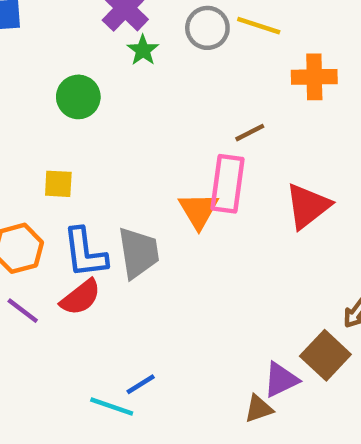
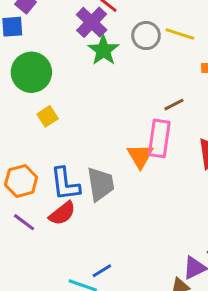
green star: (143, 50) -> (103, 50), size x1.5
green circle: (78, 97) -> (31, 72), moved, size x1.4
yellow square: (58, 184) -> (48, 116), moved, turned -36

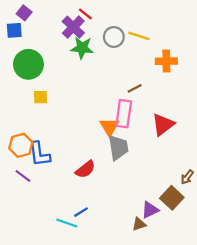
green star: (103, 50) -> (82, 48), turned -30
yellow square: (48, 116) -> (40, 97), turned 32
blue L-shape: (65, 184) -> (39, 154), moved
gray trapezoid: (100, 184) -> (118, 147), moved
red semicircle: (62, 213) -> (85, 169), moved

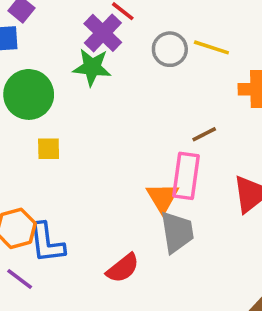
green star: (82, 48) -> (92, 67), moved

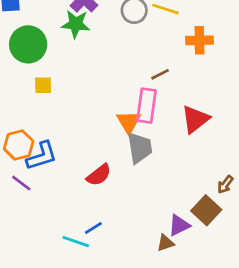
blue L-shape: (47, 243) -> (42, 156), turned -100

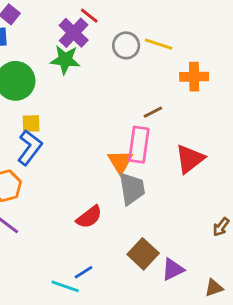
blue L-shape: (42, 156) -> (30, 147), moved, turned -36
brown square: (206, 210) -> (143, 254), moved
brown triangle: (165, 243) -> (214, 288), moved

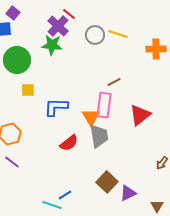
orange cross: (194, 77) -> (156, 49), moved
blue L-shape: (30, 147) -> (56, 107), moved, turned -125
red semicircle: (89, 217) -> (69, 143), moved
brown triangle: (214, 288) -> (157, 206), turned -40

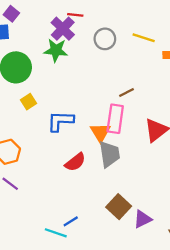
red line: (69, 14) -> (75, 15), turned -32
yellow line: (118, 34) -> (144, 38), moved
yellow square: (28, 90) -> (28, 102), turned -32

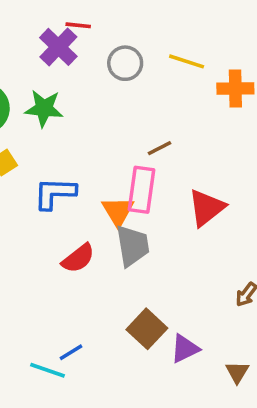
green star: (56, 50) -> (44, 108), moved

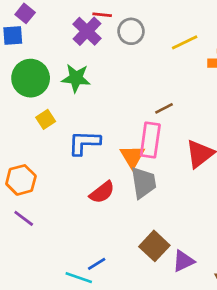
yellow line: (187, 61) -> (185, 42), turned -44
gray circle: (125, 63) -> (131, 31), moved

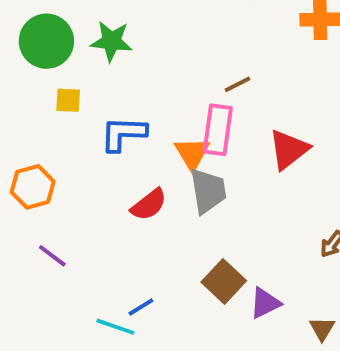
yellow square: (46, 119) -> (68, 100), turned 36
purple line: (24, 218) -> (52, 256), moved

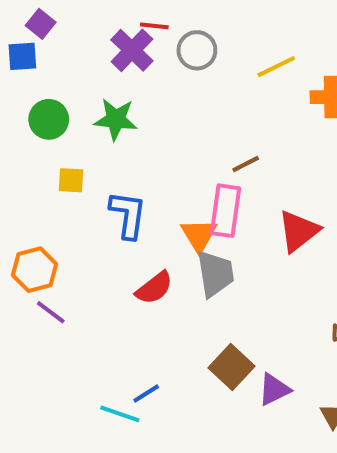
green circle: (46, 41) -> (49, 119), size x0.7
blue L-shape: (123, 134) -> (128, 215), turned 96
purple line: (52, 256) -> (51, 312), moved

